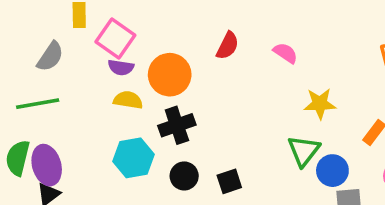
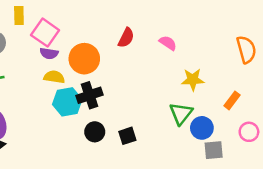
cyan hexagon: (133, 158) -> (67, 102), moved

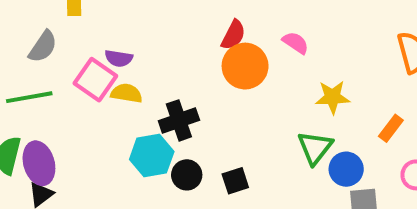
pink square: (45, 33) -> (95, 80), moved
orange circle: (84, 59) -> (245, 66), moved
cyan hexagon: (67, 102) -> (152, 155), moved

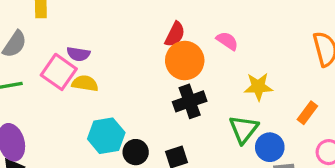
black cross: (179, 120) -> (190, 101), moved

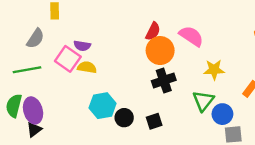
pink semicircle: (227, 41) -> (191, 36), size x1.5

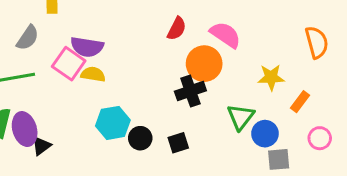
purple semicircle: (82, 46) -> (87, 47), size x1.5
orange circle: (160, 51) -> (204, 64), moved
yellow star: (214, 70) -> (271, 77), moved
black triangle: (34, 130) -> (41, 146), moved

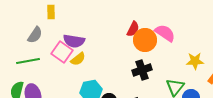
orange circle: (204, 64) -> (145, 40), moved
yellow semicircle: (93, 74) -> (78, 59), turned 133

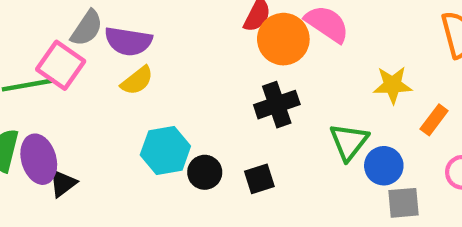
gray semicircle: (35, 35) -> (87, 28), moved
pink square: (62, 52) -> (61, 65), moved

